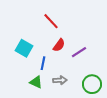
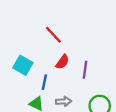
purple line: (79, 52) -> (85, 70), turned -49

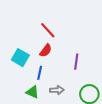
red semicircle: (62, 62) -> (46, 50), moved

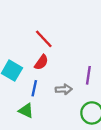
purple line: (76, 62) -> (88, 75), moved
gray arrow: (57, 90) -> (64, 89), moved

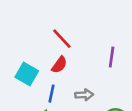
purple line: (88, 75) -> (112, 57), moved

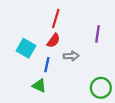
red line: (62, 39) -> (56, 18), turned 60
gray arrow: (84, 95) -> (71, 56), moved

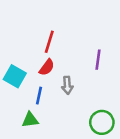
gray arrow: (71, 56) -> (67, 85), turned 88
green triangle: (39, 86) -> (30, 120), turned -32

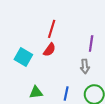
gray arrow: (67, 85) -> (85, 66), moved
blue line: (39, 96) -> (66, 93), moved

